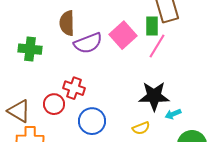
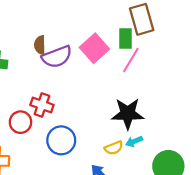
brown semicircle: (67, 23) -> (40, 45), moved, size x0.7
cyan arrow: (173, 114) -> (134, 141), moved

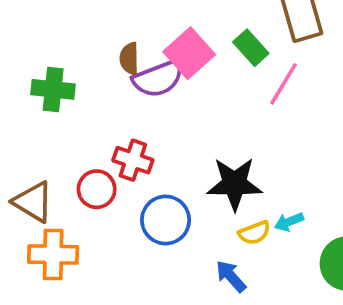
green rectangle: (125, 39) -> (251, 48), moved, turned -42
pink square: (94, 48) -> (189, 53), moved
black star: (128, 114) -> (234, 184), moved

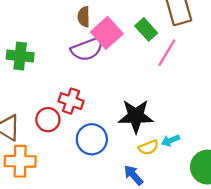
brown semicircle: (129, 59) -> (84, 17), moved

